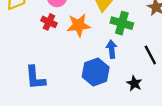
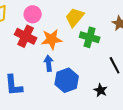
red cross: (49, 22) -> (26, 36), size x1.5
blue arrow: (112, 49) -> (49, 63), moved

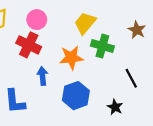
orange star: (52, 39) -> (71, 58), moved
blue arrow: (49, 63) -> (43, 76), moved

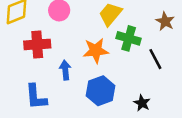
red cross: (29, 45) -> (37, 44), moved, turned -30
black line: (131, 78) -> (155, 59), moved

